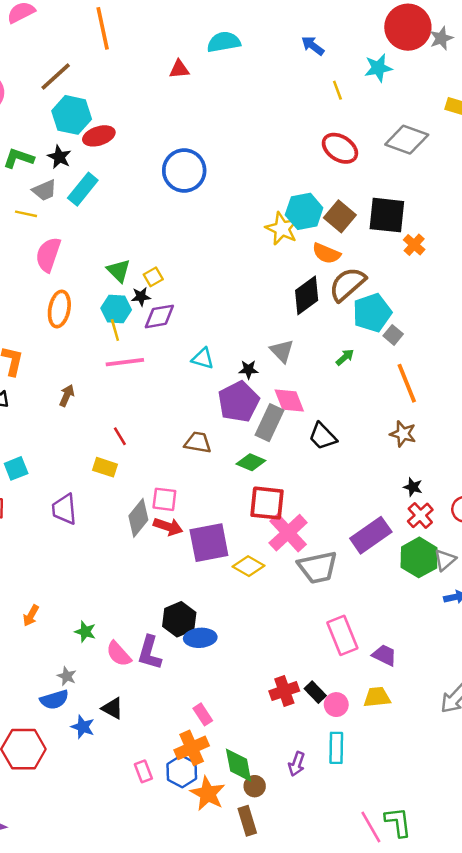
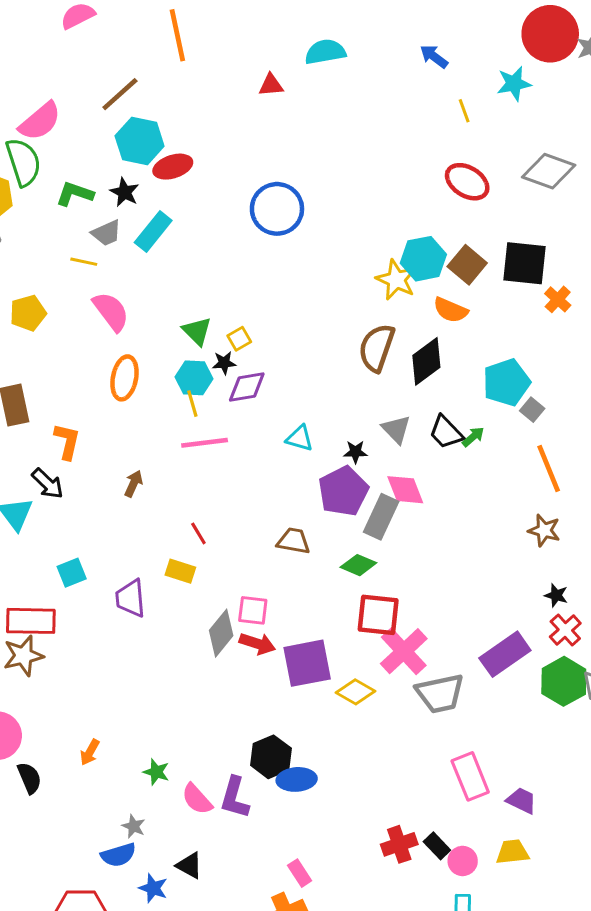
pink semicircle: (48, 255) -> (111, 312), turned 124
brown semicircle: (347, 284) -> (377, 348), moved, turned -30
black trapezoid: (323, 436) -> (446, 432), moved
purple trapezoid: (64, 509) -> (131, 598), moved

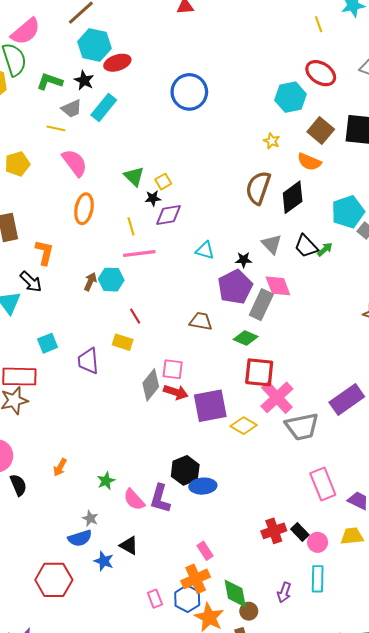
cyan hexagon: (423, 259) -> (290, 97), moved
yellow star: (396, 280) -> (272, 141), size x0.6
cyan hexagon: (194, 378) -> (111, 280), moved
green star: (156, 772) -> (106, 481), turned 30

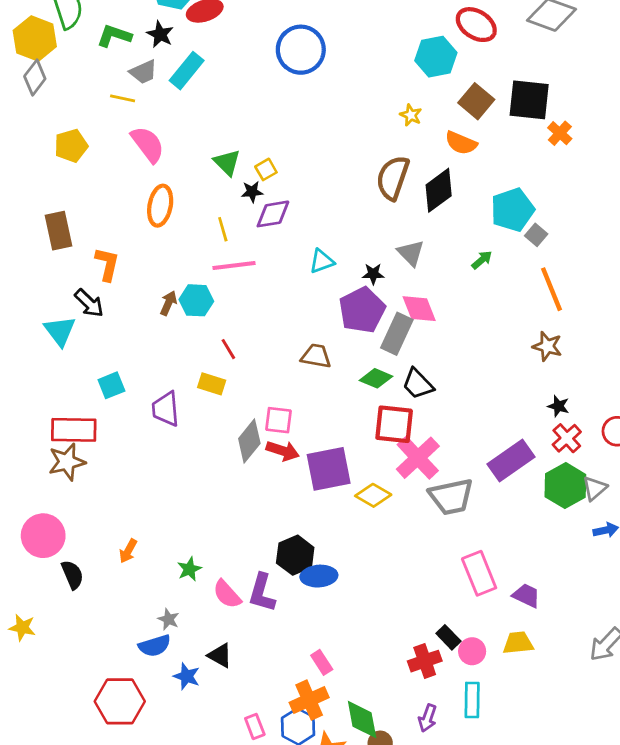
black trapezoid: (306, 246) -> (418, 384), moved
cyan triangle: (205, 250) -> (322, 261), turned -36
red cross: (274, 531) -> (425, 661), moved

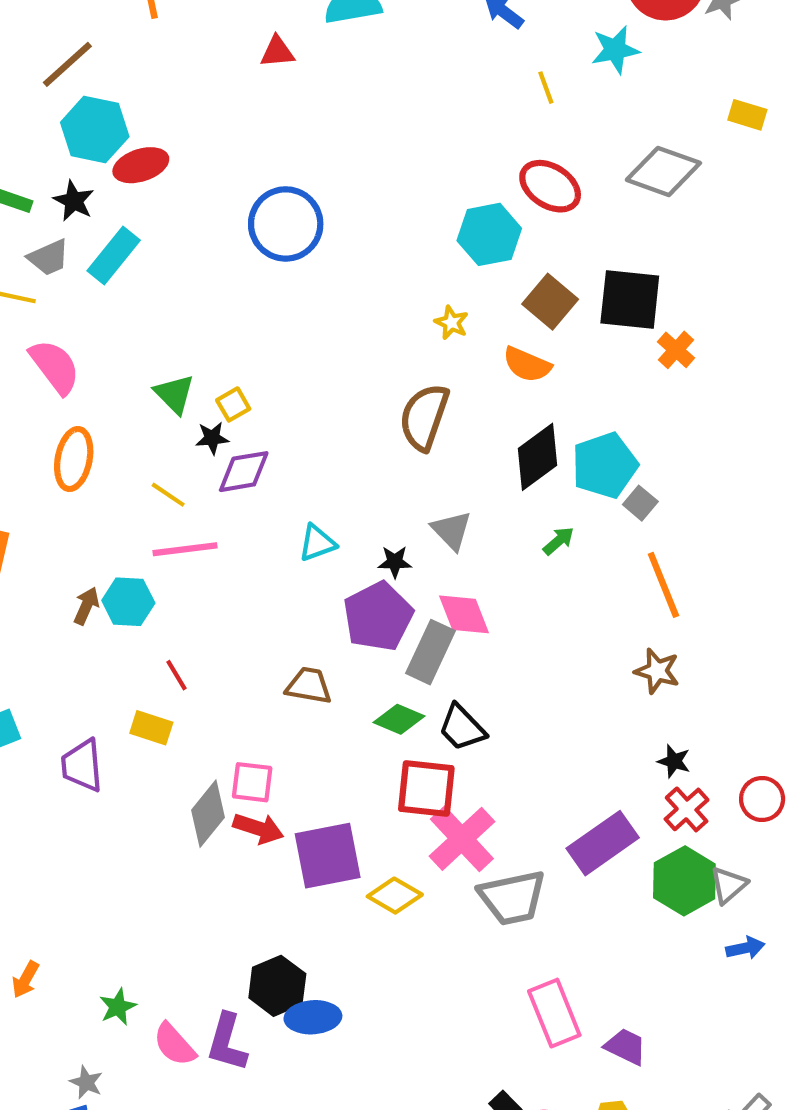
black diamond: (439, 190) -> (538, 457), moved
yellow line: (223, 229) -> (168, 495), turned -40

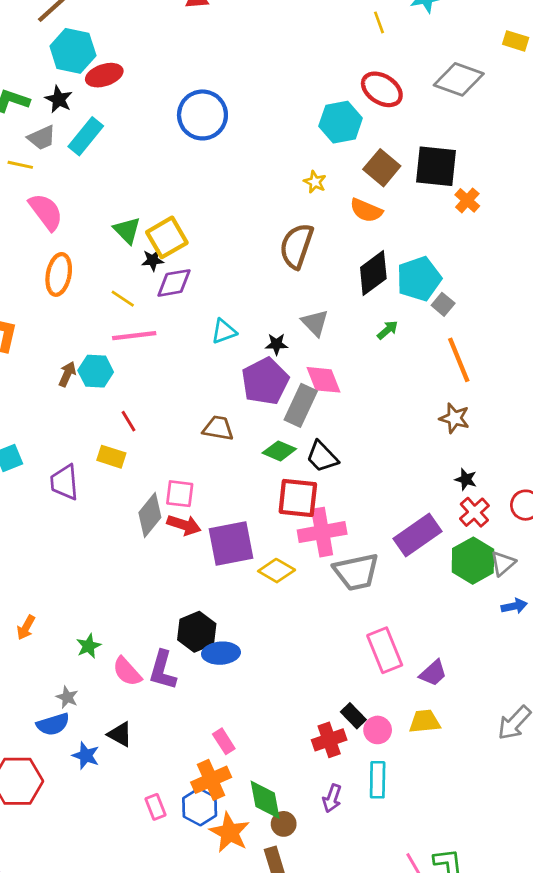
yellow square: (233, 404) -> (167, 237), size x1.8
pink cross: (462, 839) -> (322, 532), turned 33
purple trapezoid: (626, 1047) -> (433, 673), turned 112

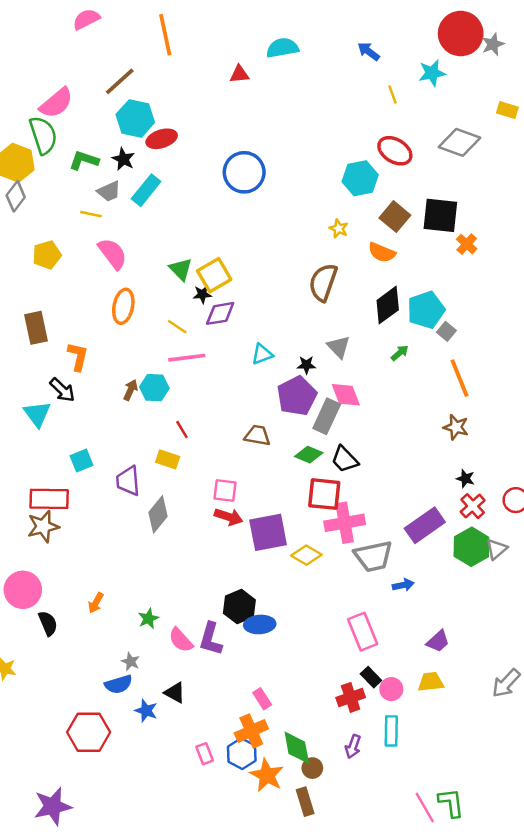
gray diamond: (150, 515) -> (158, 514), moved
blue arrow: (514, 606) -> (403, 585), moved
pink rectangle: (385, 650) -> (363, 632), moved

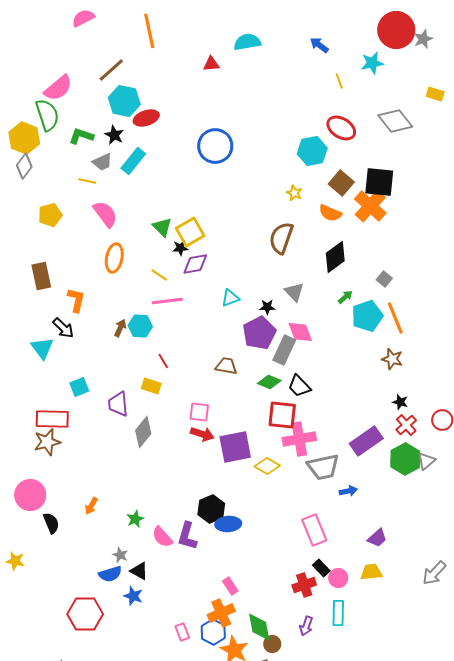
gray diamond: (459, 142) -> (395, 121), turned 32
orange cross: (467, 244) -> (370, 206), moved, size x1.8
cyan pentagon: (426, 310) -> (367, 316), moved
black triangle: (175, 693) -> (139, 571), moved

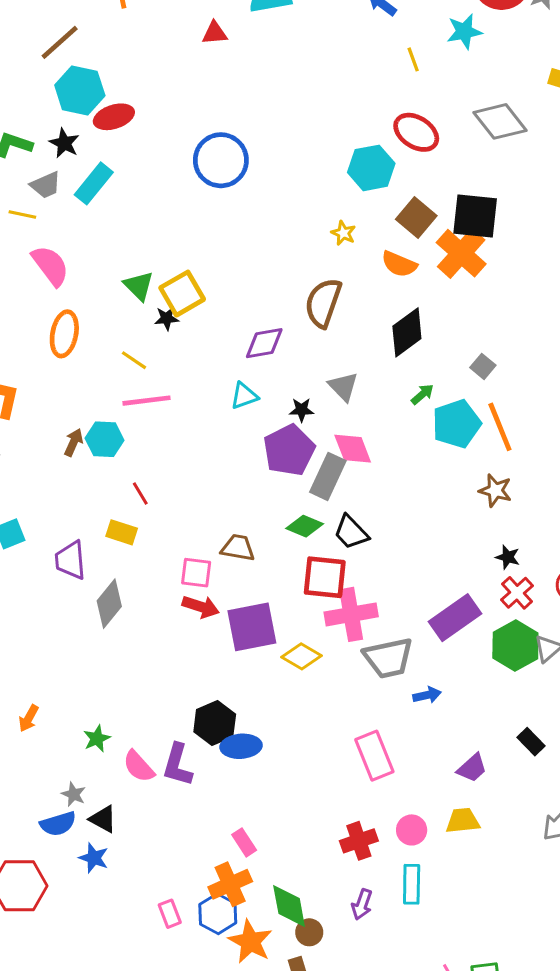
purple diamond: (195, 264) -> (264, 343), moved
brown trapezoid: (226, 366) -> (238, 548), moved
black rectangle: (321, 568) -> (531, 742), moved

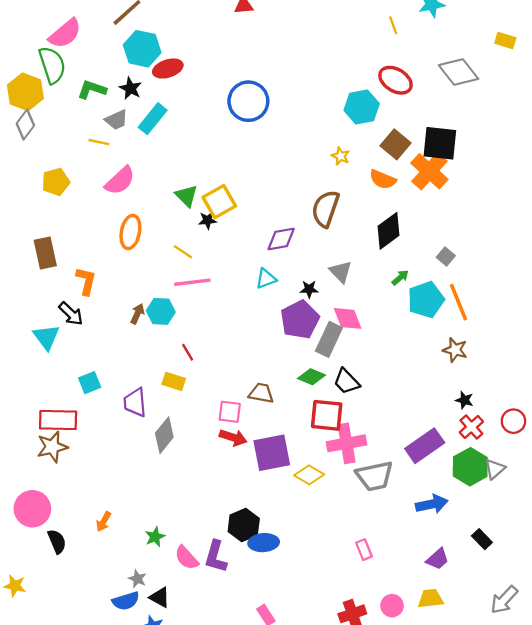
pink semicircle: (50, 266) -> (120, 181), turned 84
blue arrow: (427, 695) -> (432, 504), moved, size x1.5
pink rectangle: (374, 756) -> (364, 550), size x0.6

